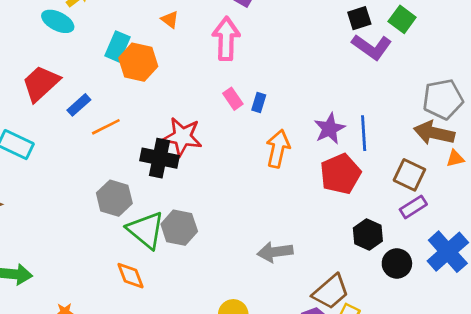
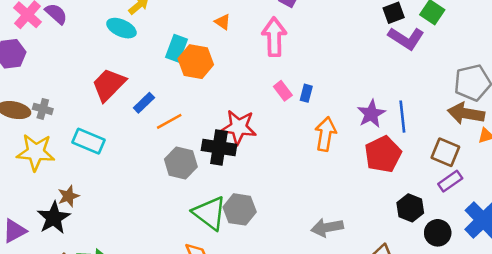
gray hexagon: (114, 198) -> (181, 163), moved

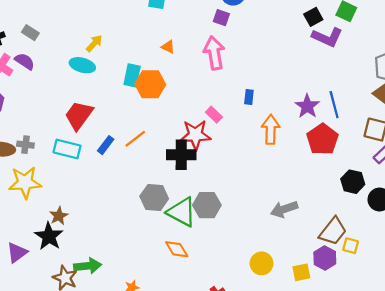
pink rectangle: (283, 91) -> (214, 115), moved
blue rectangle: (144, 103) -> (106, 145), moved
cyan rectangle: (89, 141) -> (67, 149), moved
gray hexagon: (181, 163) -> (154, 197), moved

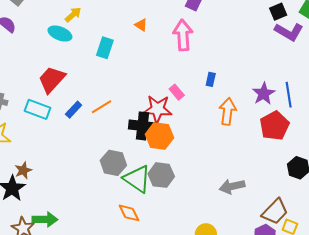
orange hexagon: (150, 84) -> (159, 136), moved

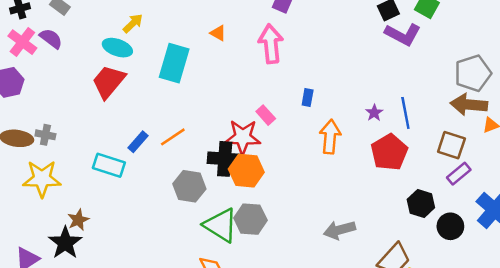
cyan rectangle: (105, 48) -> (174, 63), size x1.4
red trapezoid: (52, 79) -> (109, 82), moved
purple star: (264, 94) -> (374, 113), size x0.6
cyan rectangle: (38, 109) -> (109, 165), moved
gray hexagon: (113, 163) -> (189, 186), moved

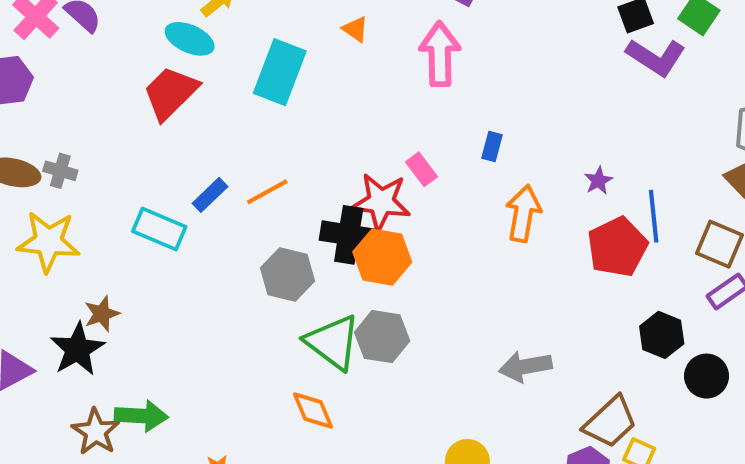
blue line: (405, 113) -> (654, 216), moved

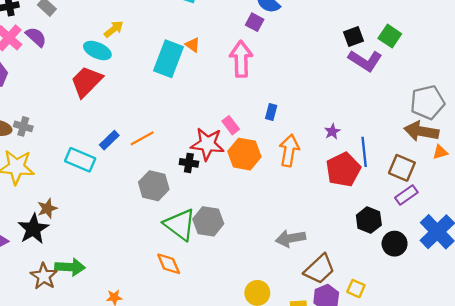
cyan rectangle: (280, 72) -> (168, 59), moved
black cross: (349, 235) -> (189, 163), size x0.6
orange hexagon: (382, 257) -> (244, 154), moved
brown trapezoid: (610, 422) -> (319, 269), moved

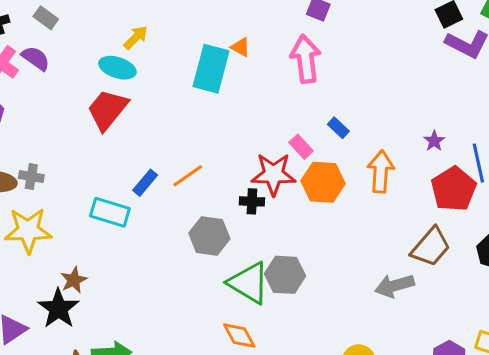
blue rectangle: (271, 112) -> (338, 128), moved, turned -56
brown trapezoid: (319, 269) -> (431, 247), moved

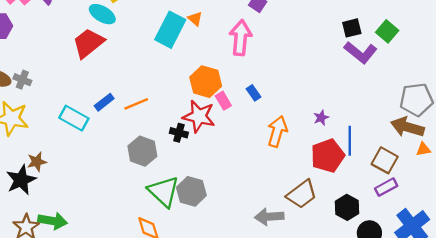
orange hexagon: (323, 182) -> (206, 82), moved

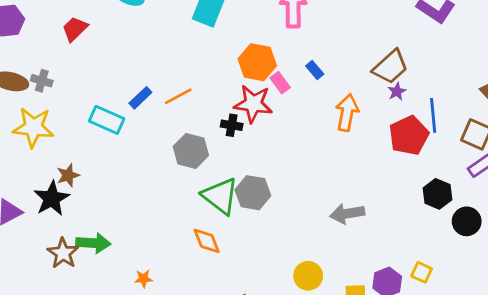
red trapezoid: (88, 43) -> (75, 29), moved, size x0.7
brown trapezoid: (302, 194) -> (390, 67), moved

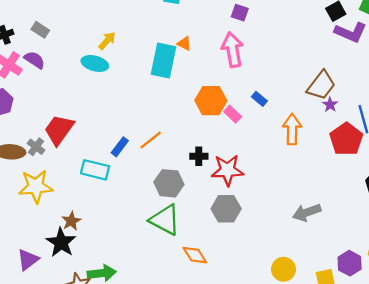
red trapezoid: (75, 29) -> (59, 130), moved, size x1.4
gray cross: (42, 81) -> (36, 147), turned 30
red star: (253, 104) -> (227, 170), moved
green triangle: (220, 196) -> (165, 220), moved

